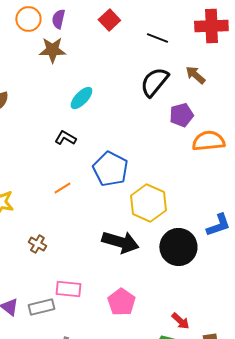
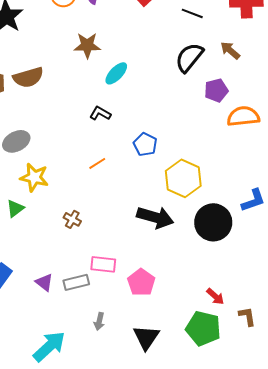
brown star: (52, 50) -> (87, 45), moved
blue pentagon: (110, 169) -> (145, 144), size x0.7
pink pentagon: (121, 302) -> (141, 282), moved

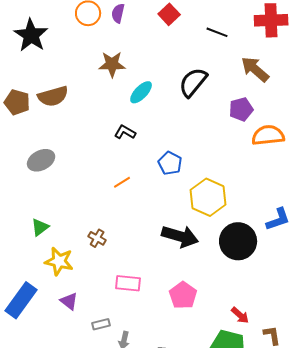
brown arrow: (230, 50) -> (255, 69), size x1.4
black semicircle: (189, 57) -> (193, 82), moved
yellow star: (34, 177) -> (59, 261), moved
gray rectangle: (76, 282) -> (101, 324), moved, size x0.7
pink pentagon: (141, 282) -> (183, 295), moved

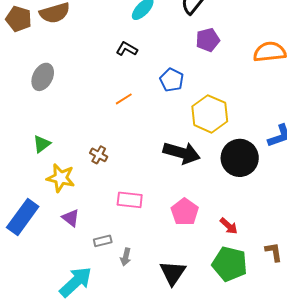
purple pentagon: (241, 109) -> (208, 40), moved
gray ellipse: (41, 160) -> (43, 77), turned -36
red arrow: (240, 315) -> (229, 226), moved

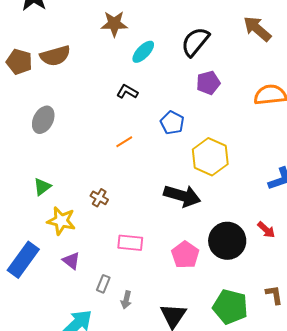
black circle: (240, 158) -> (227, 241), moved
red arrow: (229, 226) -> (266, 230), moved
gray rectangle: (103, 241) -> (103, 284), turned -54

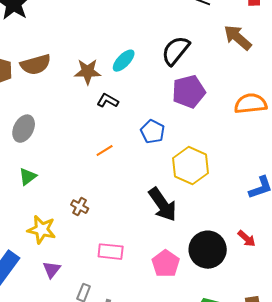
brown star: (114, 24) -> (88, 72), moved
purple pentagon: (208, 83) -> (189, 92), size x1.4
green triangle: (42, 187) -> (28, 177), moved
black arrow: (182, 196) -> (163, 205), turned 39
purple triangle: (71, 261) -> (52, 270), turned 30

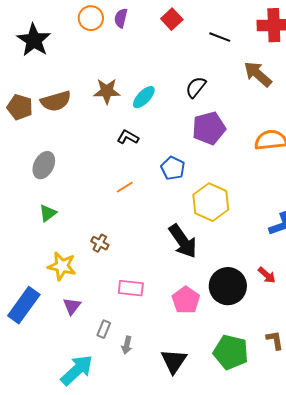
black semicircle: (176, 51) -> (196, 87), size x0.7
brown star: (88, 72) -> (107, 91), moved

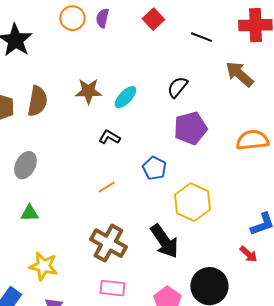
brown semicircle: (56, 101) -> (37, 101), turned -64
green triangle: (48, 213) -> (29, 213), turned 36
brown cross: (100, 243) -> (108, 243), moved, size x2.0
red arrow: (267, 275) -> (248, 254), moved

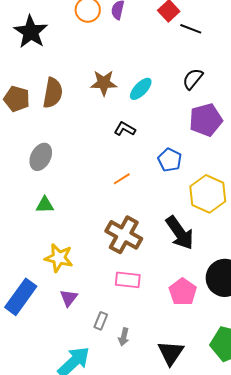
black line: (201, 37) -> (191, 29), moved

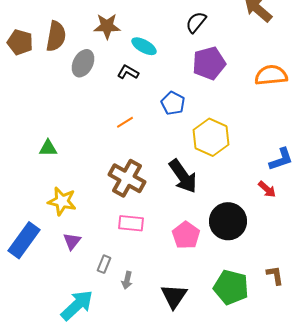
cyan ellipse: (141, 89) -> (144, 46), moved, turned 75
gray ellipse: (41, 157) -> (83, 63), moved

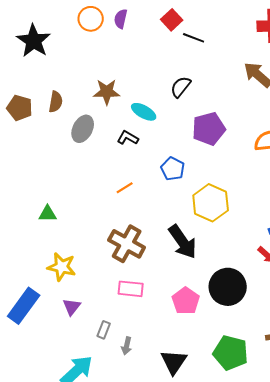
black semicircle: (196, 22) -> (181, 87), moved
brown semicircle: (56, 36) -> (56, 102), size x0.7

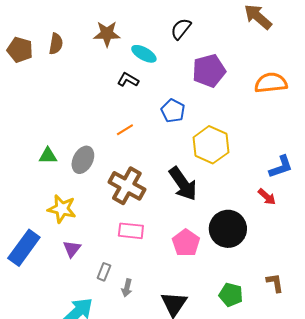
gray ellipse: (83, 129) -> (83, 160), moved
green pentagon: (231, 353) -> (231, 295), size x0.7

